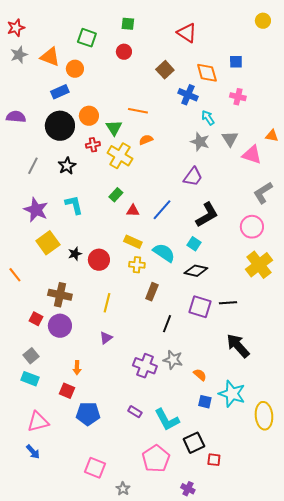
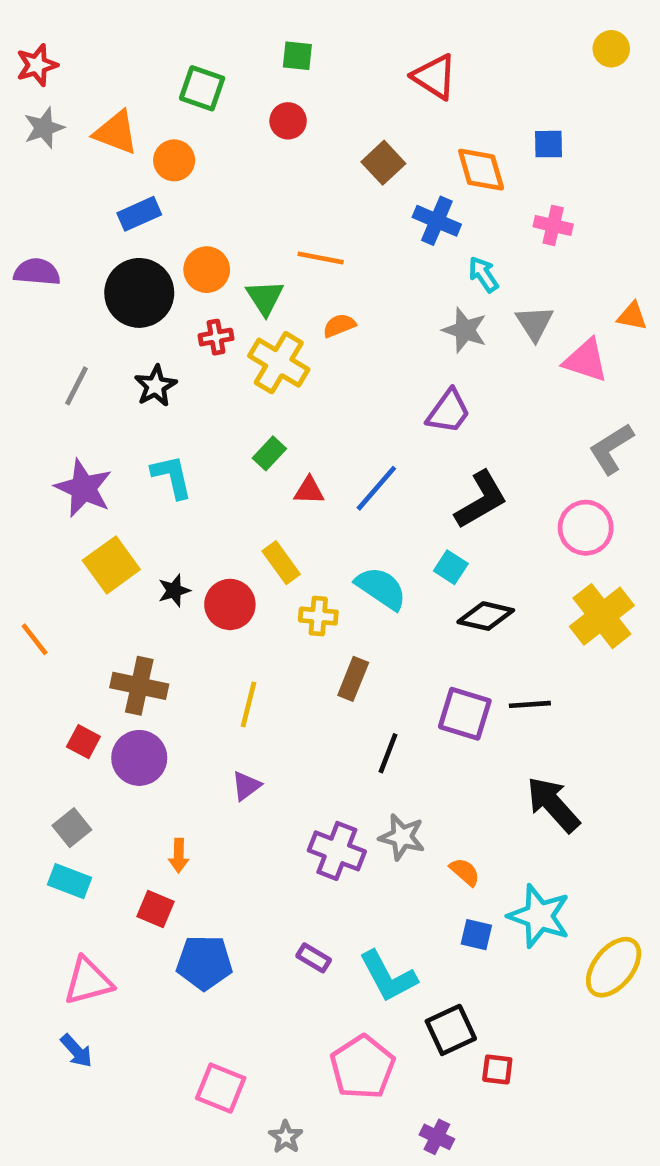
yellow rectangle: (133, 242) -> (281, 563), moved, turned 30
black diamond: (196, 271) -> (486, 616), moved
yellow ellipse: (264, 416) -> (614, 967), turned 44

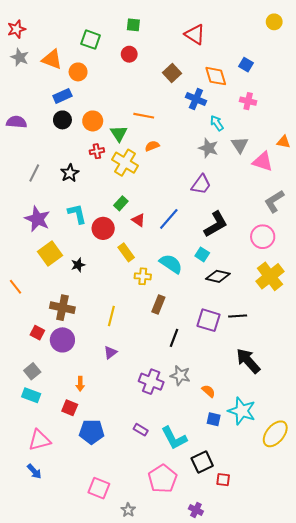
gray star: (44, 128) -> (20, 57), turned -30
blue square: (548, 144) -> (246, 65), turned 32
black circle: (139, 293) -> (62, 120), moved, size x0.6
red triangle: (309, 491) -> (139, 220), turned 32
red circle: (230, 604) -> (103, 228), moved

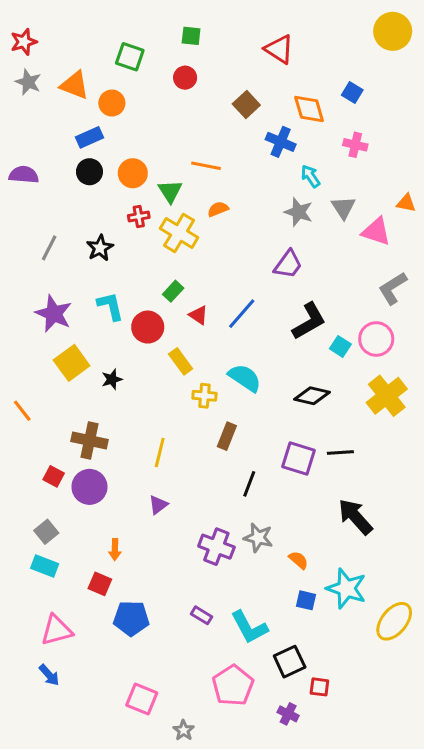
yellow circle: (274, 22) -> (393, 31), size x1.6
cyan square: (202, 254) -> (340, 346), moved
purple cross: (196, 510) -> (288, 714), moved

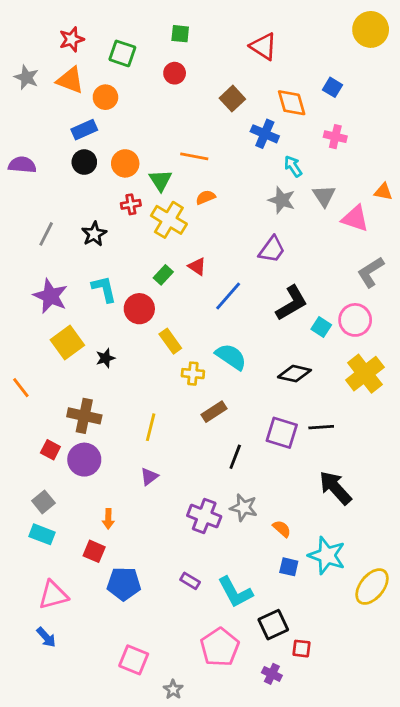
red star: (24, 42) -> (72, 39), moved
red triangle: (198, 315) -> (197, 266), moved
brown rectangle: (227, 436) -> (214, 412), turned 35

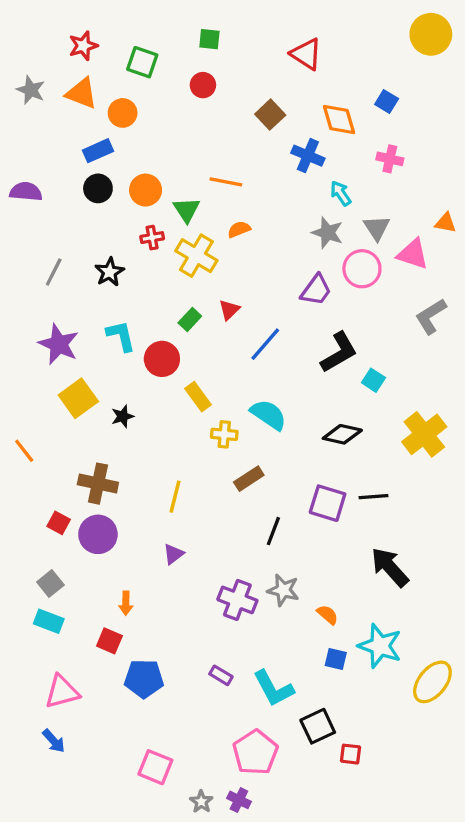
red triangle: (197, 266) -> (229, 310), turned 42
pink circle: (355, 320) -> (362, 269), moved
purple cross: (272, 674) -> (239, 800), moved

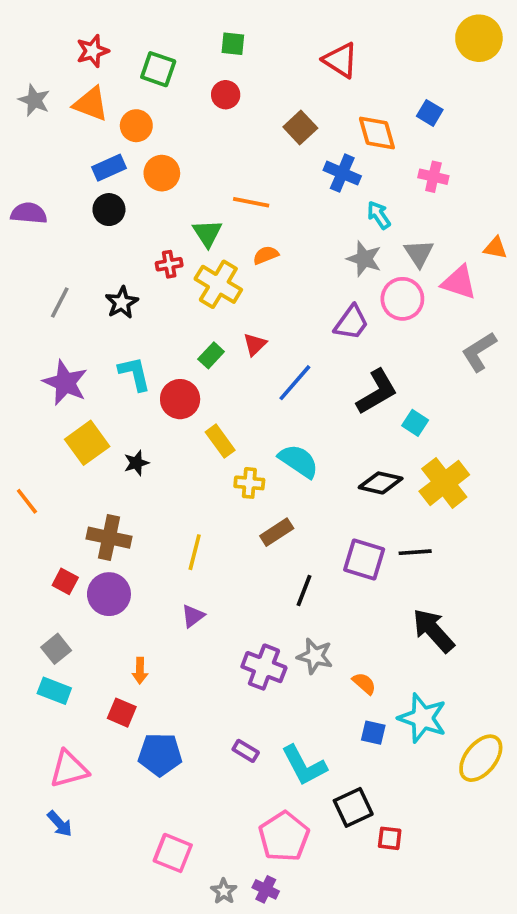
orange circle: (146, 190) -> (162, 173), moved
yellow cross: (424, 434) -> (444, 483), moved

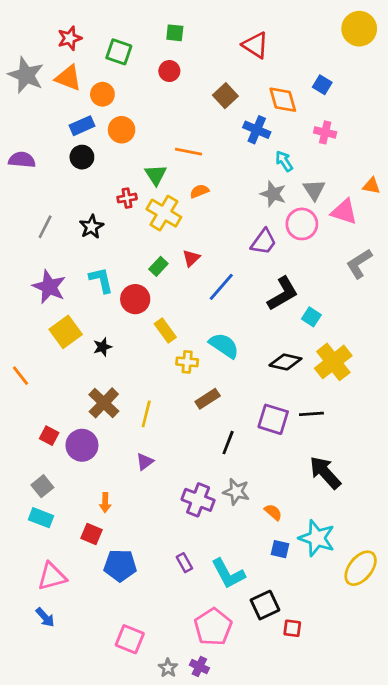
gray star: (34, 100) -> (26, 75), size x1.5
brown cross: (109, 538) -> (104, 403), moved, turned 32
purple rectangle: (246, 751) -> (184, 563), turned 30

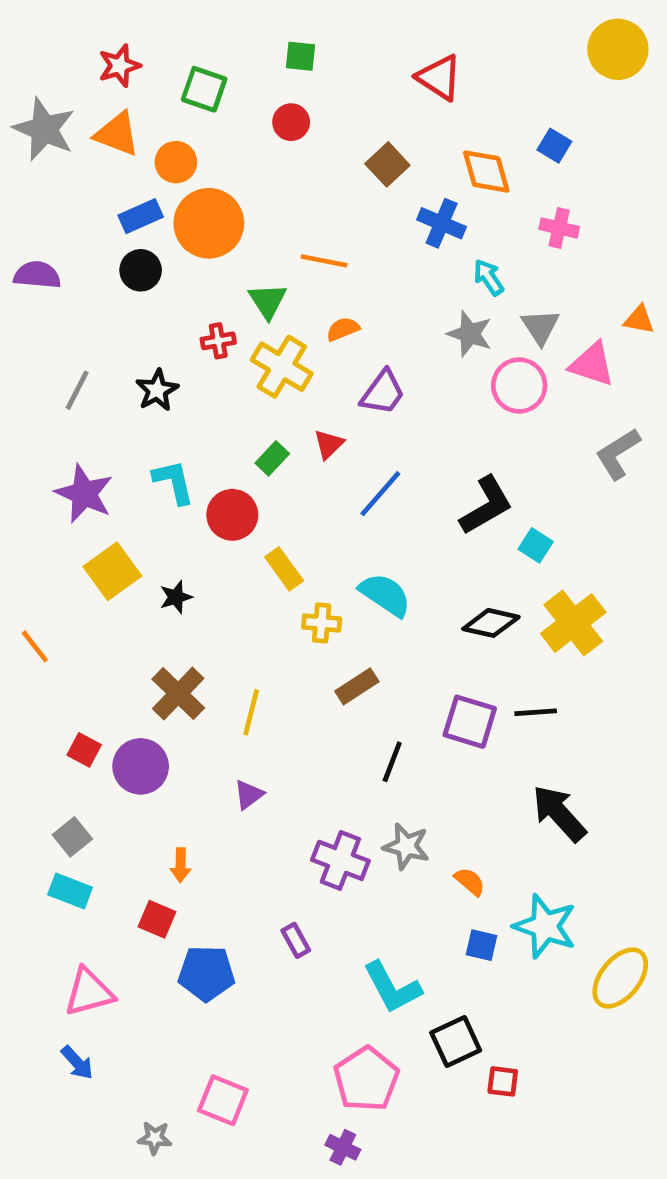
orange circle: (122, 130) -> (209, 223), size x1.5
purple trapezoid: (264, 242) -> (383, 393), moved
purple rectangle: (184, 563) -> (296, 940), moved
gray star: (168, 668) -> (155, 1138), moved, turned -30

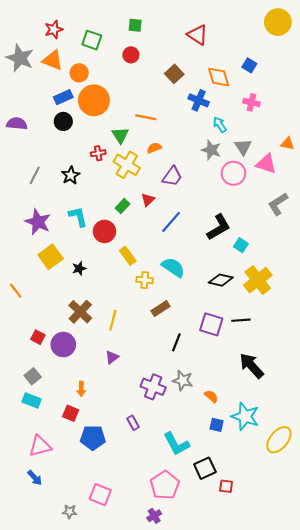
purple cross: (343, 1147) -> (154, 516), turned 32

